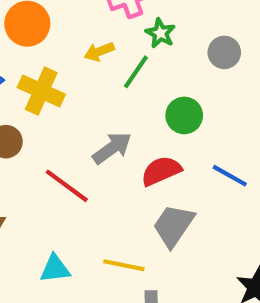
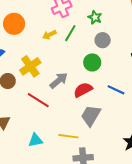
green star: (160, 33) -> (95, 17), moved
gray circle: (224, 52) -> (103, 40), moved
green line: (136, 72) -> (70, 33), moved
yellow cross: (41, 91) -> (30, 66), moved, turned 35

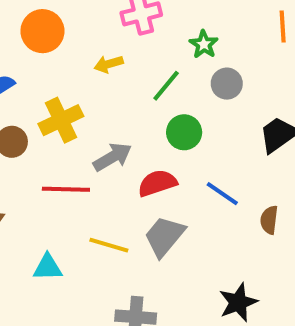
green line: (70, 33) -> (166, 86), moved
gray circle: (103, 40) -> (227, 84), moved
red line: (38, 100) -> (66, 189), turned -40
yellow line: (68, 136) -> (109, 245), moved

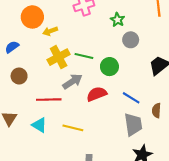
yellow arrow: (109, 64) -> (50, 31), moved
green line: (166, 86) -> (84, 56), moved, turned 66
yellow cross: (61, 120) -> (59, 57), moved
gray trapezoid: (164, 236) -> (133, 124), moved, turned 135
cyan triangle: (48, 267) -> (39, 125), moved, turned 35

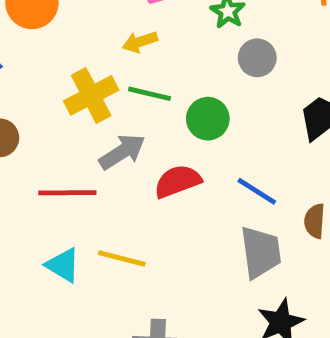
yellow arrow: (50, 31) -> (140, 42), moved
cyan triangle: (39, 125) -> (63, 265), moved

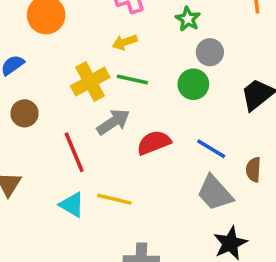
green circle: (208, 119) -> (193, 84), moved
red line: (67, 193) -> (74, 152), turned 69
gray trapezoid: (261, 252) -> (215, 193), turned 147

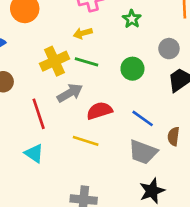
gray circle: (210, 52) -> (169, 49), moved
gray trapezoid: (215, 193) -> (143, 152), turned -32
yellow line: (114, 199) -> (86, 141), moved

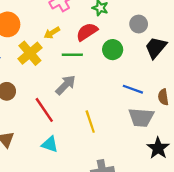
yellow arrow: (83, 33) -> (52, 33), moved
yellow cross: (54, 61) -> (30, 53), moved
red semicircle: (99, 111) -> (87, 32), moved
yellow line: (86, 141) -> (90, 122), turned 70

